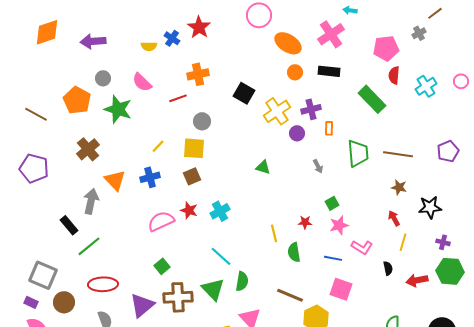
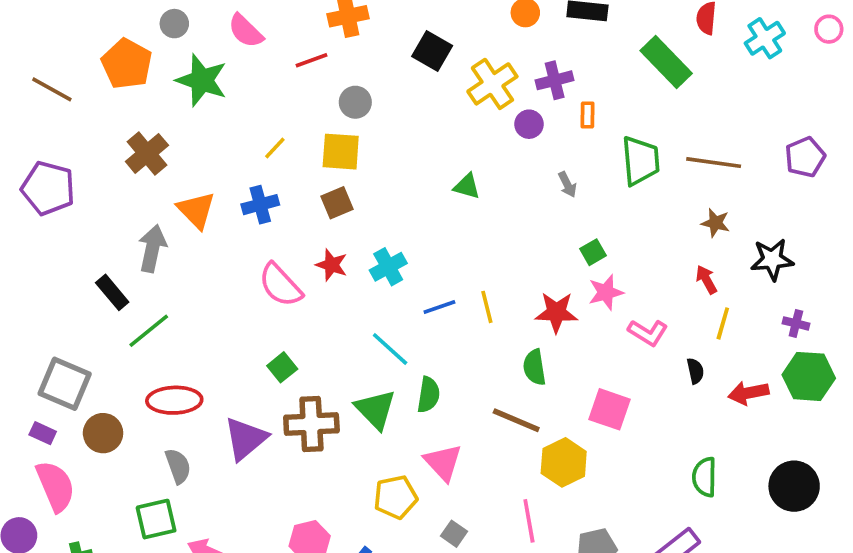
pink semicircle: (161, 221) -> (280, 285), turned -108
red star: (305, 222) -> (556, 312), moved, size x1.6
green semicircle: (294, 252) -> (534, 367), moved
blue line: (333, 258) -> (439, 307), moved, turned -30

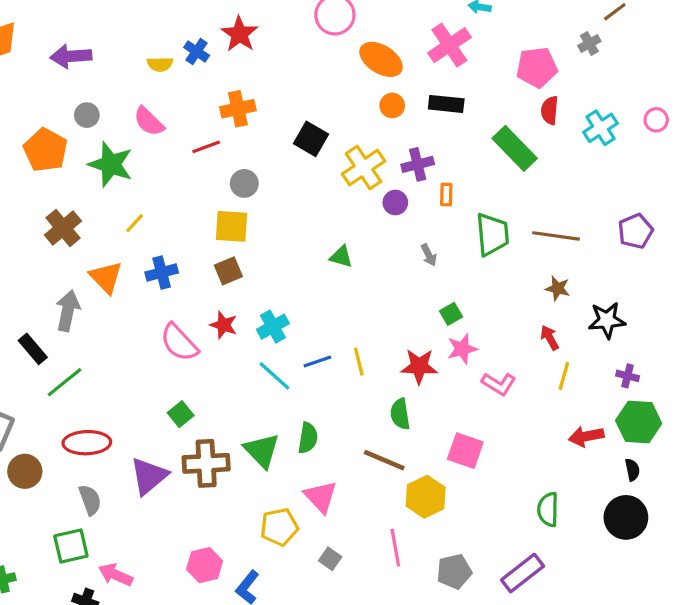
yellow line: (275, 148) -> (135, 223), moved
cyan line: (390, 349) -> (274, 376), moved
black semicircle: (695, 371) -> (632, 470), moved

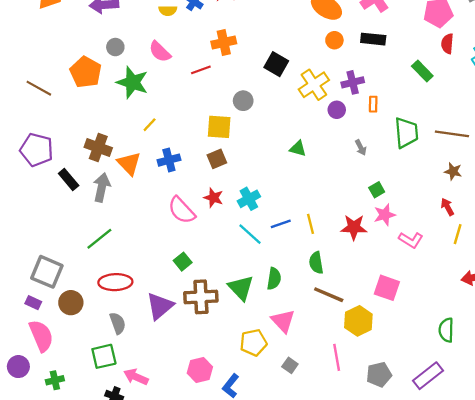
green rectangle: (515, 148) -> (422, 71), size x0.7
gray circle: (244, 183) -> (243, 101), moved
brown cross: (63, 228) -> (98, 147), moved, turned -30
black rectangle: (33, 349) -> (69, 179), moved
green semicircle: (400, 414) -> (316, 263), moved

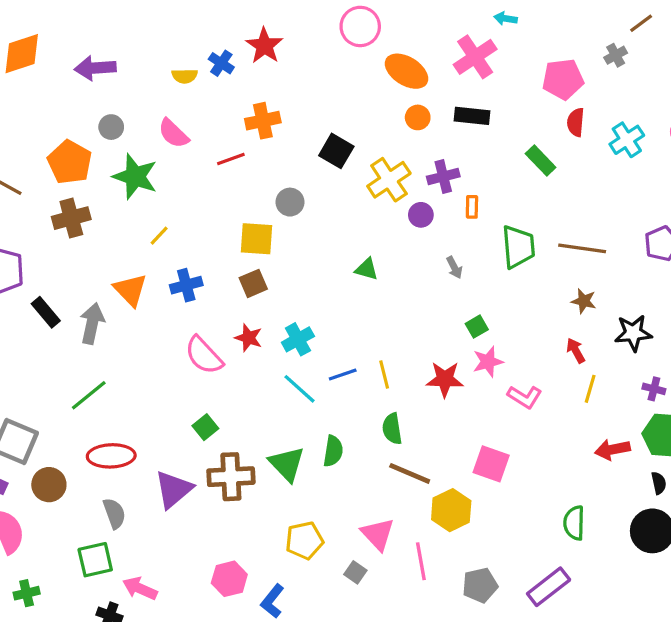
brown cross: (98, 147) -> (71, 218), moved, turned -35
pink triangle: (283, 321) -> (378, 534), moved

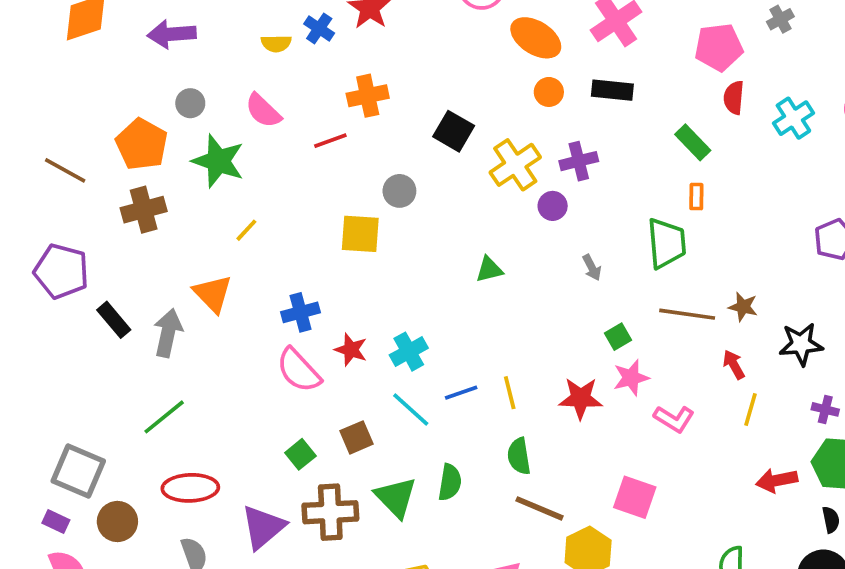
orange rectangle: (472, 207) -> (696, 197), moved
brown line: (582, 248) -> (687, 314), moved
green triangle: (367, 269) -> (489, 269), turned -30
brown square: (253, 283) -> (357, 437), moved
blue cross: (186, 285) -> (300, 312), moved

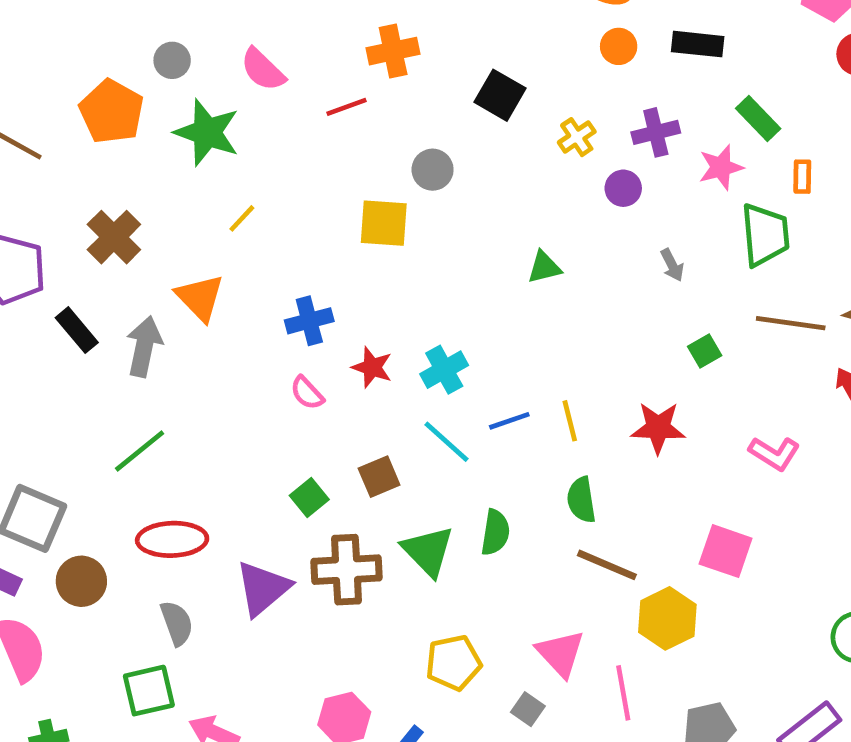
green rectangle: (693, 142) -> (758, 118), moved
yellow cross: (515, 165) -> (577, 137), size x0.6
brown cross: (144, 210) -> (114, 237), moved, turned -30
pink semicircle: (299, 370) -> (307, 393), size x0.6
pink star: (631, 378) -> (721, 167), moved

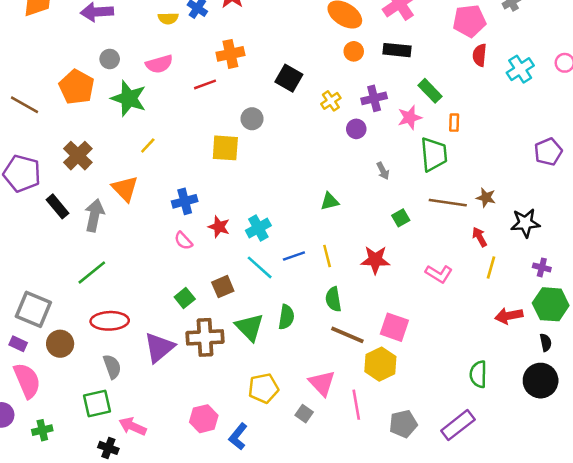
pink semicircle: (263, 70) -> (159, 64), turned -60
green triangle: (544, 267) -> (330, 201), moved
pink square: (726, 551) -> (394, 327), moved

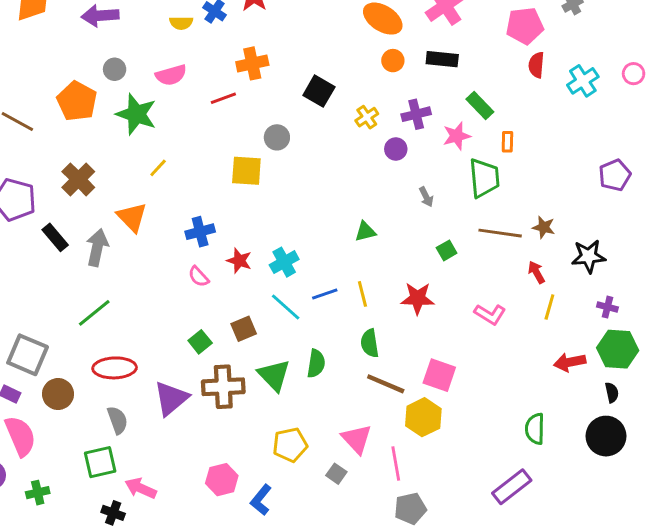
gray pentagon: (403, 424) -> (410, 509), moved

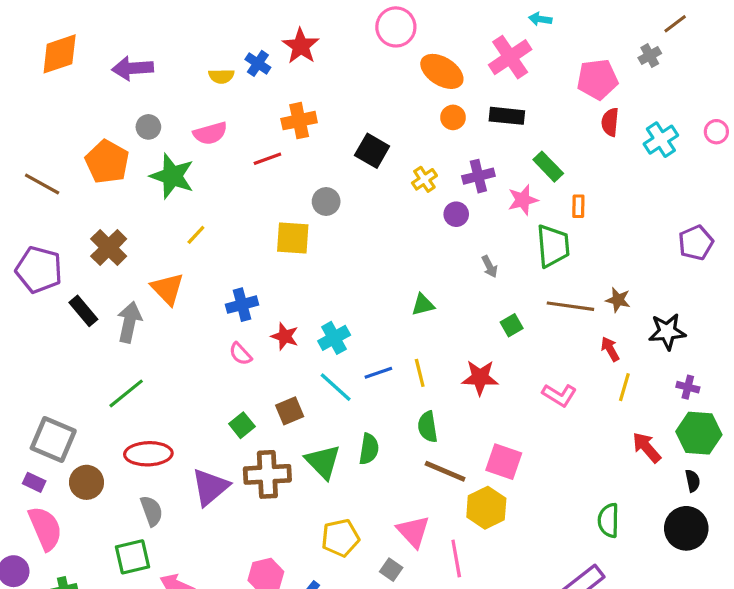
red arrow: (570, 362) -> (647, 447), turned 60

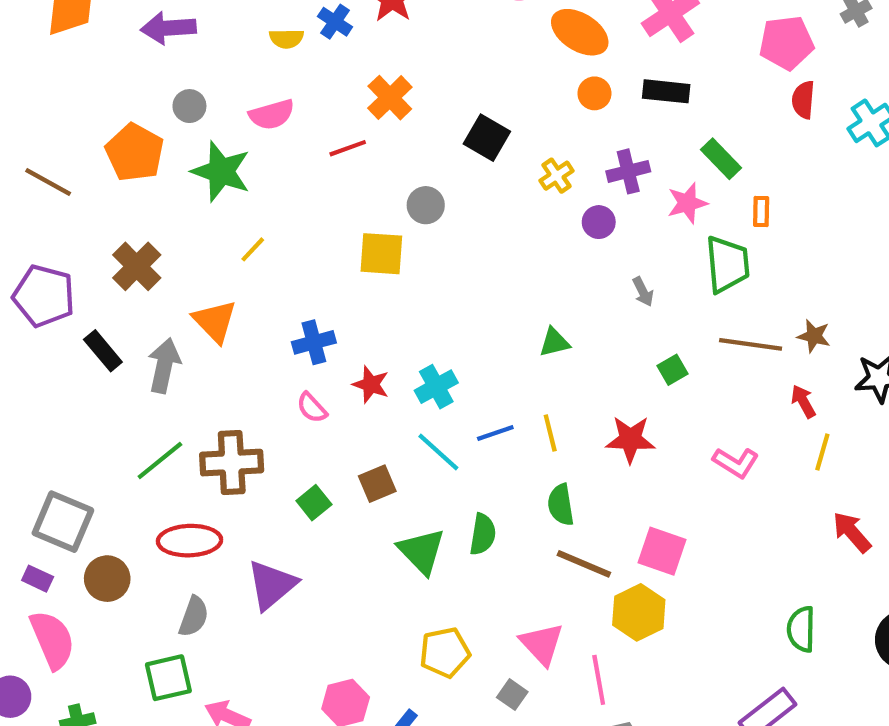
orange cross: (299, 121) -> (390, 98), turned -32
brown cross: (267, 474) -> (232, 463), moved
gray semicircle: (152, 511) -> (194, 617), turned 40

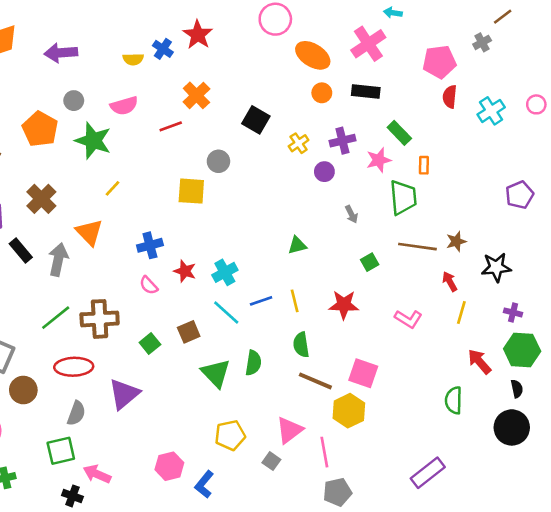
brown star: (814, 336) -> (456, 241), turned -30
green semicircle: (801, 629) -> (454, 400), moved
pink triangle: (542, 644) -> (290, 430), turned 36

